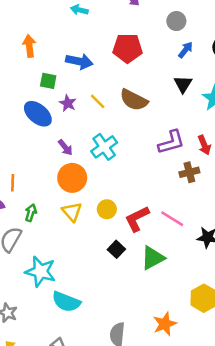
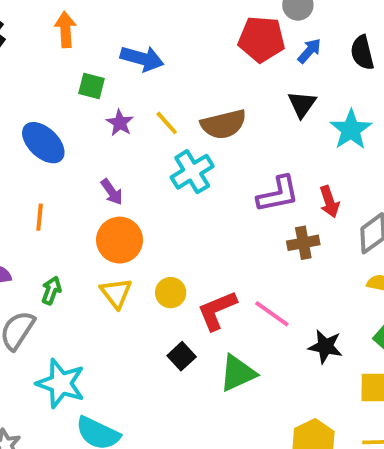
red pentagon: (128, 48) -> (262, 39), moved
brown semicircle: (134, 100) -> (223, 124), turned -44
blue ellipse: (38, 114) -> (43, 143), moved
cyan cross: (104, 147) -> (192, 172), moved
orange line: (13, 183) -> (40, 217), moved

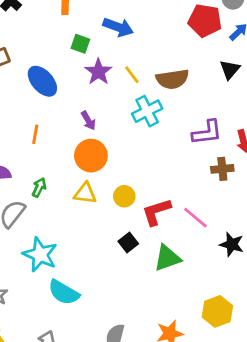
purple star: (120, 123) -> (98, 72), size x1.4
yellow triangle: (116, 293) -> (85, 193), turned -50

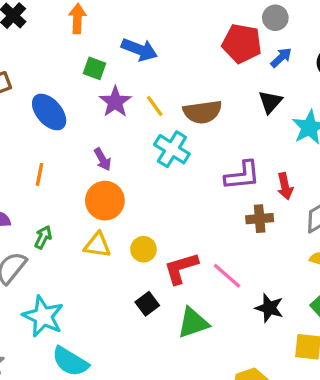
cyan cross: (147, 111) -> (172, 149), turned -32

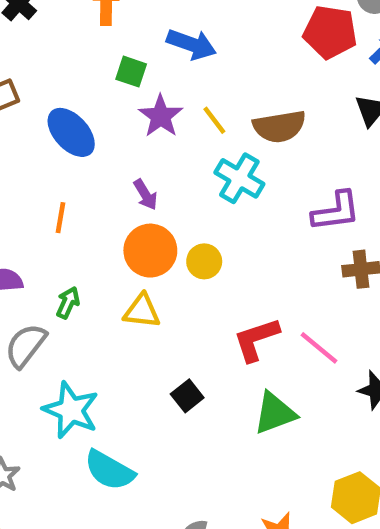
yellow circle: (143, 249) -> (204, 261), moved
black square: (147, 304) -> (187, 396), moved

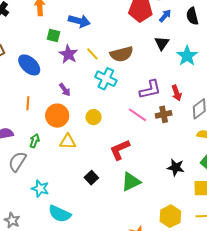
orange circle: (150, 251) -> (57, 116), moved
pink line: (319, 348) -> (138, 115), moved
cyan star: (71, 410) -> (40, 189), size x0.7

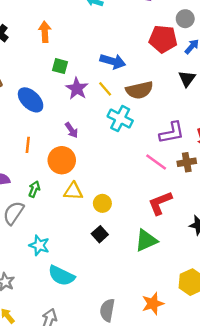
blue arrow: (79, 21) -> (113, 61), moved
yellow circle: (94, 117) -> (102, 203), moved
red L-shape: (120, 150) -> (160, 203), moved

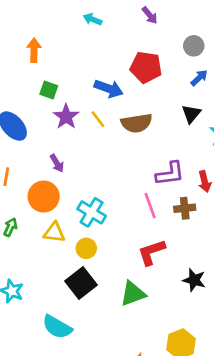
red pentagon: (163, 39) -> (146, 67), moved
cyan cross: (120, 119) -> (92, 212), moved
pink line: (156, 162) -> (150, 206), turned 30
black square: (100, 234) -> (81, 283), size x1.6
cyan semicircle: (61, 276) -> (57, 327), moved

